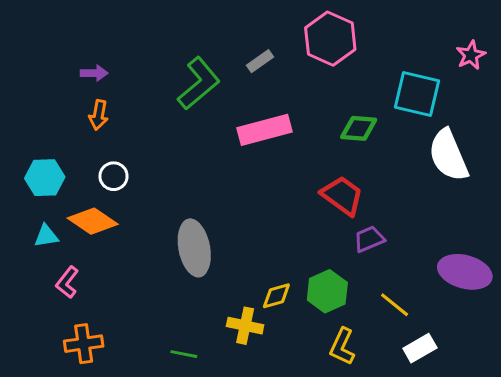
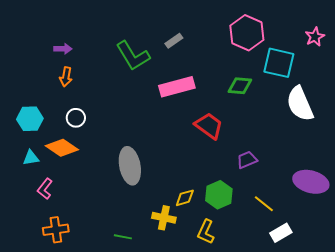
pink hexagon: (330, 39) -> (247, 33), moved
green L-shape: (199, 84) -> (133, 56), turned 99
red trapezoid: (342, 196) -> (209, 126), moved
yellow L-shape: (342, 347) -> (206, 232), moved

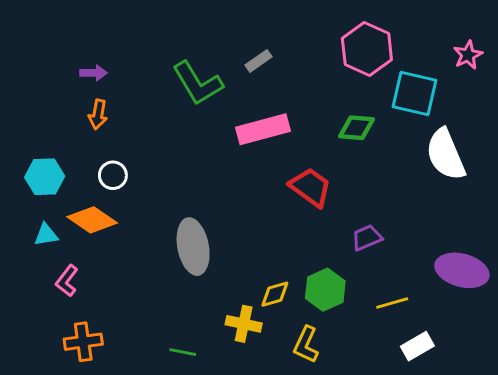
yellow line: (264, 204) -> (392, 303), turned -55

